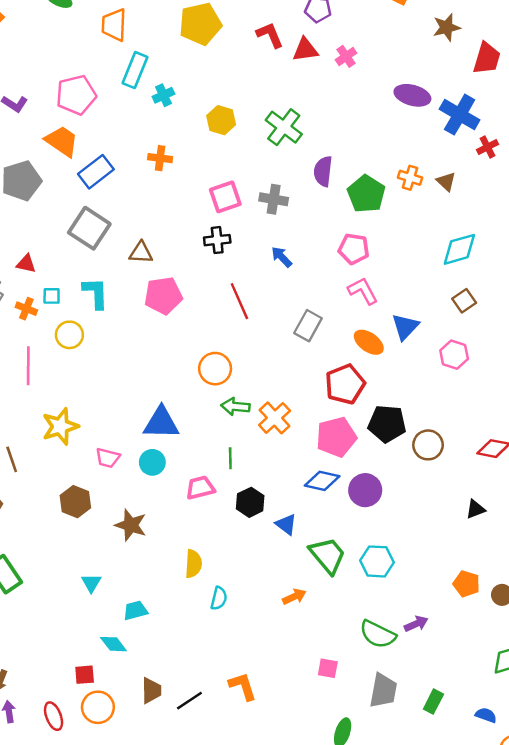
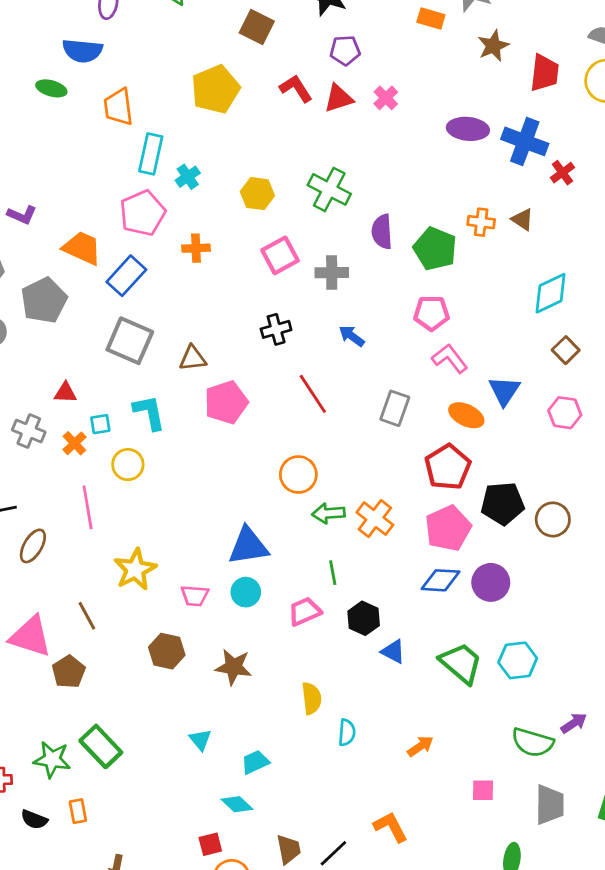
pink pentagon: (76, 95) -> (143, 213), moved
pink square: (225, 197) -> (280, 255), moved
orange cross: (26, 309) -> (74, 443), turned 35
blue triangle: (286, 524) -> (393, 652), moved
orange arrow: (294, 597) -> (420, 746), moved

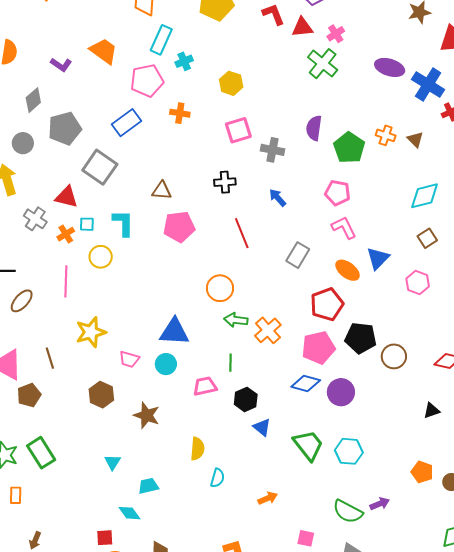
green cross: (329, 189) -> (323, 64), moved
orange trapezoid: (82, 248) -> (104, 51), moved
gray square: (130, 341) -> (100, 167), moved
red triangle: (65, 393) -> (67, 197), size x1.4

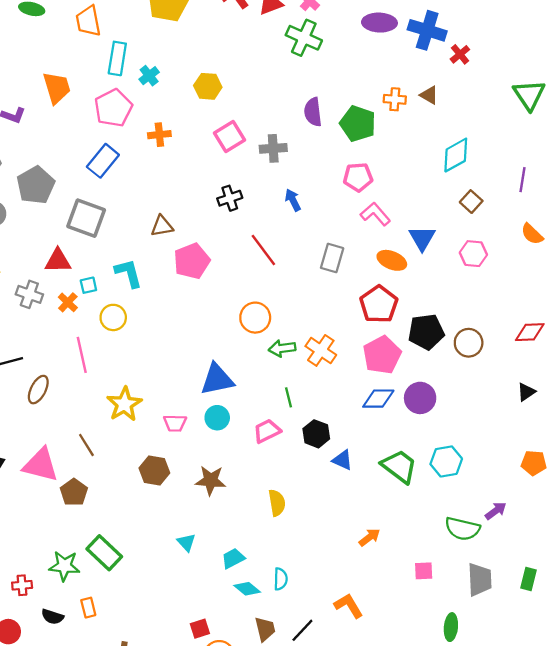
orange trapezoid: (104, 51) -> (57, 88), turned 52
blue arrow: (278, 198) -> (293, 200), turned 30
cyan semicircle: (217, 478) -> (281, 579), moved
cyan diamond: (129, 513) -> (247, 589), moved

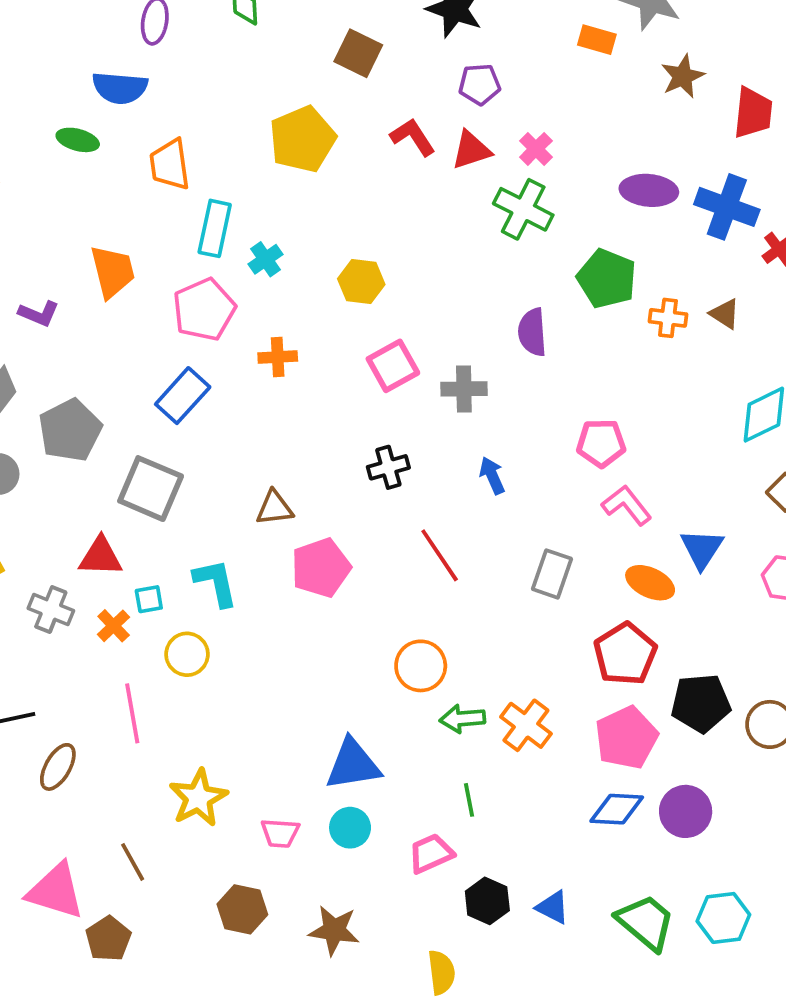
green pentagon: (358, 124) -> (607, 279), moved
black hexagon: (316, 434) -> (487, 901), moved

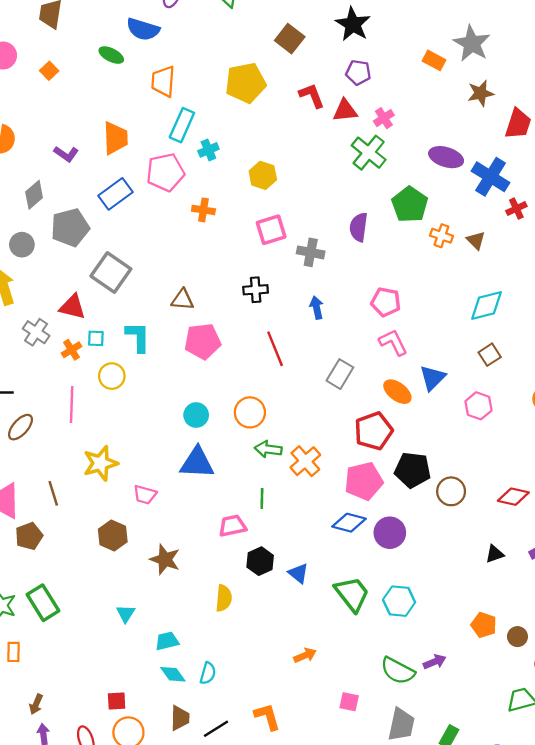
blue rectangle: (183, 396) -> (116, 194), moved
cyan circle: (350, 828) -> (196, 415), moved

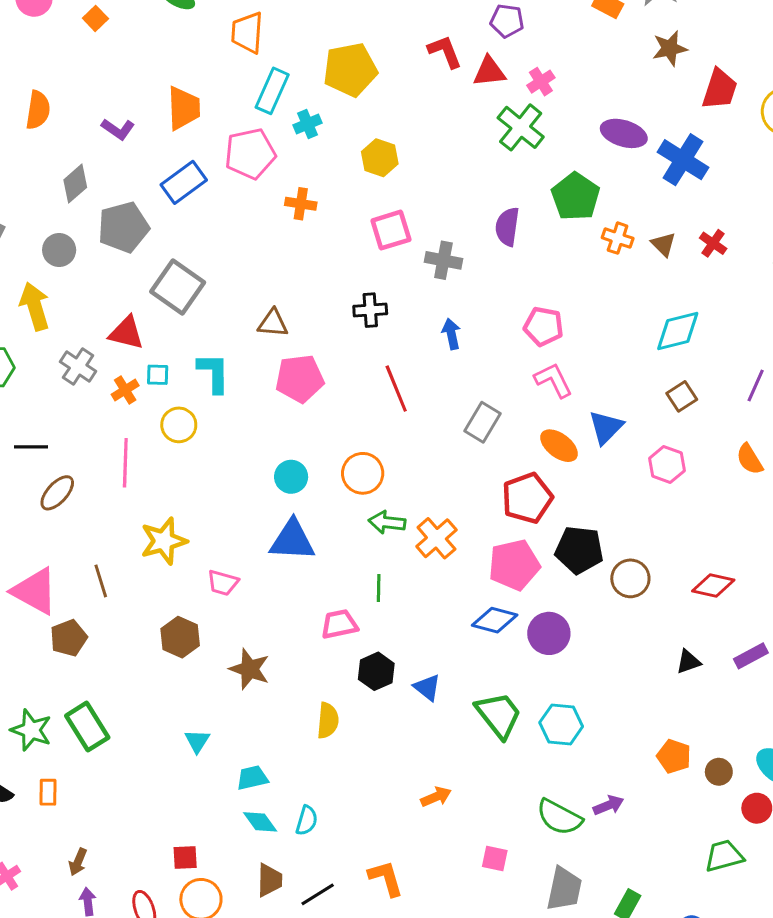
yellow pentagon: (246, 83) -> (350, 70), moved
red cross: (516, 209) -> (713, 243), moved, turned -30

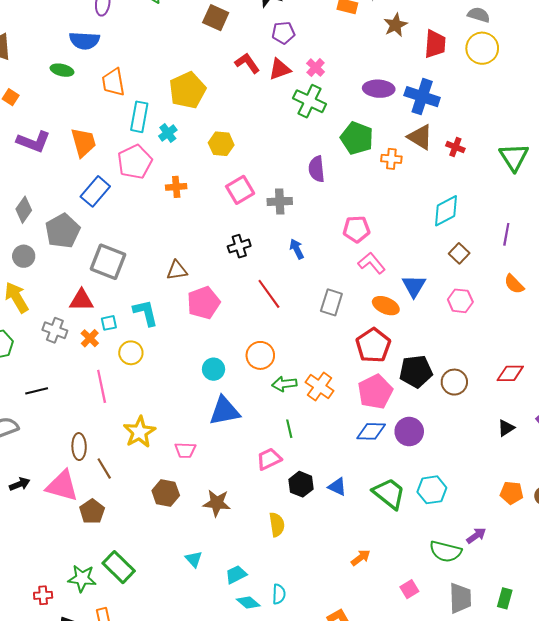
purple L-shape: (118, 129) -> (34, 142), moved, size x1.5
brown triangle: (663, 244) -> (420, 137), moved, size x1.5
brown ellipse: (57, 493) -> (79, 447), moved, turned -30
pink square: (495, 858) -> (409, 589), turned -30

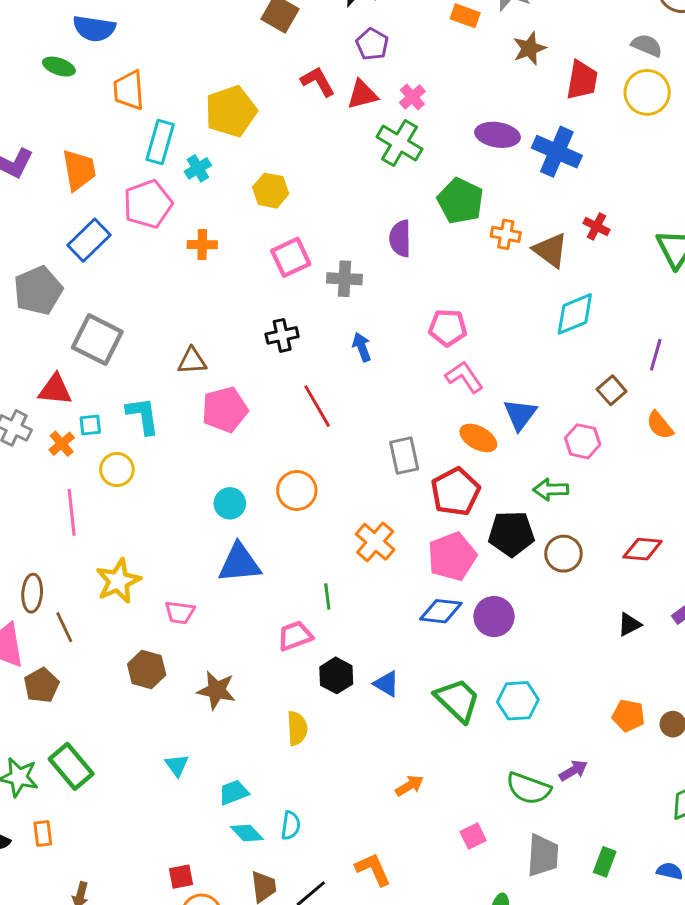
purple pentagon: (283, 33) -> (372, 44), turned 30
brown triangle: (420, 137) -> (550, 250), moved
brown square: (459, 253) -> (612, 390), moved
gray rectangle: (331, 302) -> (404, 456), moved, turned -35
green arrow: (284, 384) -> (551, 490), moved

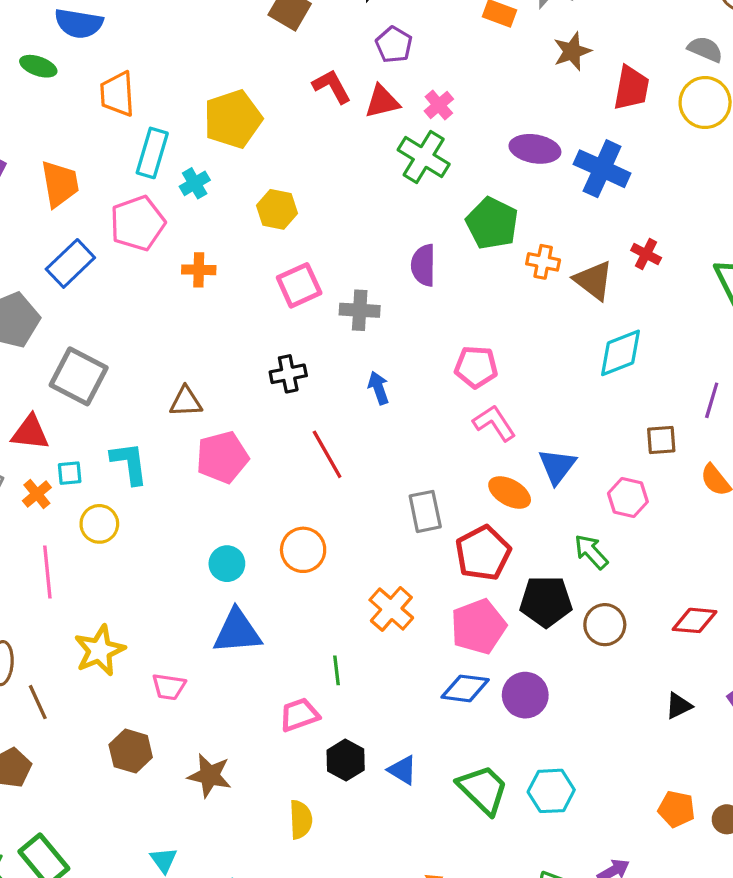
brown square: (612, 390) -> (661, 440), turned 36
green arrow: (551, 490) -> (591, 552), turned 48

